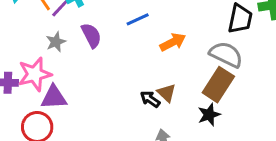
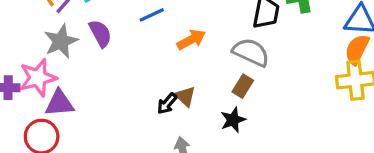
gray star: (56, 42) -> (61, 41), size x1.5
brown rectangle: (218, 85) -> (243, 86), size x0.6
black arrow: (150, 99) -> (167, 104), turned -84

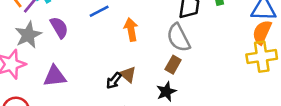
orange arrow: (191, 40) -> (131, 30), turned -70
gray semicircle: (251, 52) -> (178, 38), turned -140
purple triangle: (59, 103) -> (55, 76), moved

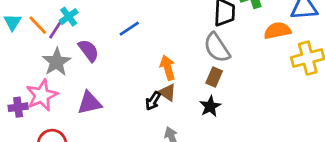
orange arrow: (131, 30) -> (168, 68), moved
orange semicircle: (262, 32) -> (277, 31), moved, turned 60

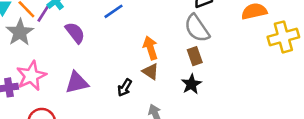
gray star: (56, 62) -> (20, 32), moved
brown rectangle: (214, 77) -> (195, 56), turned -42
black arrow: (153, 101) -> (125, 88), moved

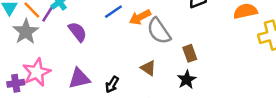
gray semicircle: (197, 28) -> (159, 31), moved
orange arrow: (150, 48) -> (140, 17), moved, turned -100
black arrow: (125, 88) -> (112, 85), moved

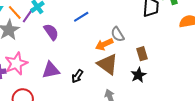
orange arrow: (140, 17) -> (104, 44), moved
gray semicircle: (159, 31) -> (118, 34), size x0.7
brown triangle: (148, 68) -> (108, 64), size x1.6

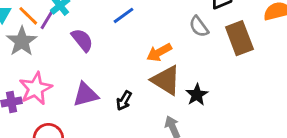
gray semicircle: (118, 34) -> (199, 27), moved
brown rectangle: (142, 54) -> (239, 38), moved, size x1.6
black star: (138, 75) -> (197, 95), moved

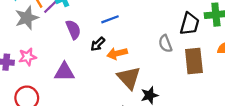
orange arrow: (159, 52) -> (117, 53), moved
pink star: (36, 88) -> (27, 57), size x0.7
black arrow: (124, 101) -> (98, 44), moved

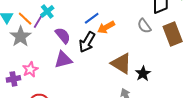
black arrow: (98, 44) -> (87, 42), size x1.5
orange arrow: (117, 53) -> (106, 27), moved
purple triangle: (64, 72) -> (63, 60), moved

